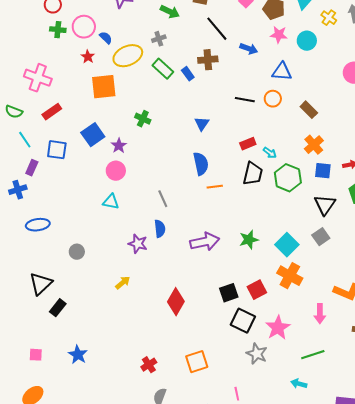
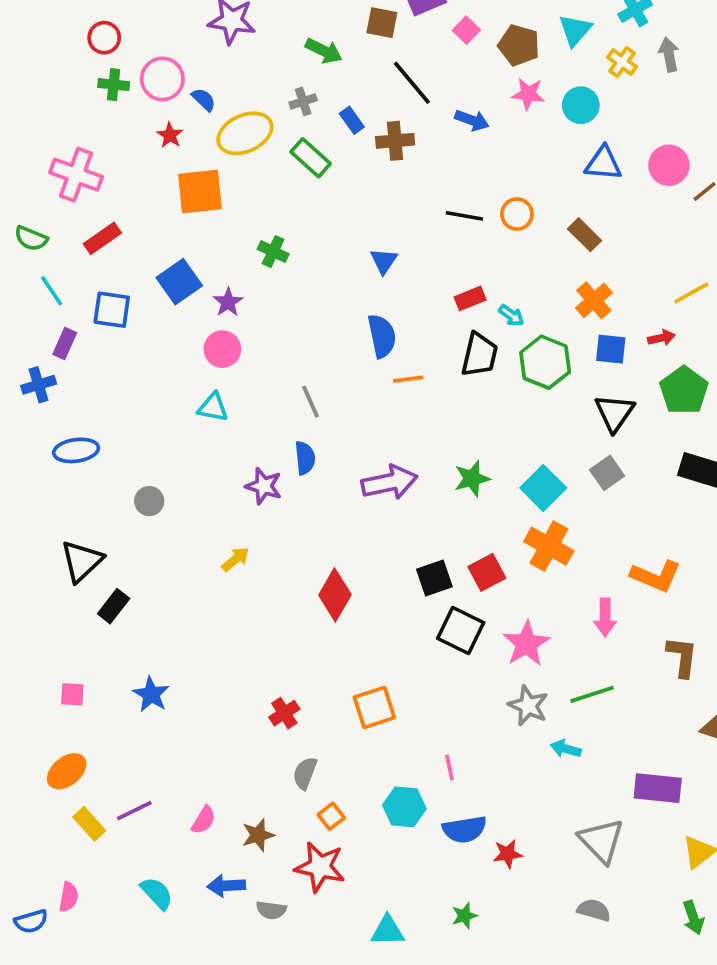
blue triangle: (282, 72) -> (603, 163), moved
blue rectangle: (188, 74) -> (352, 120), moved
gray star: (257, 354) -> (528, 706), moved

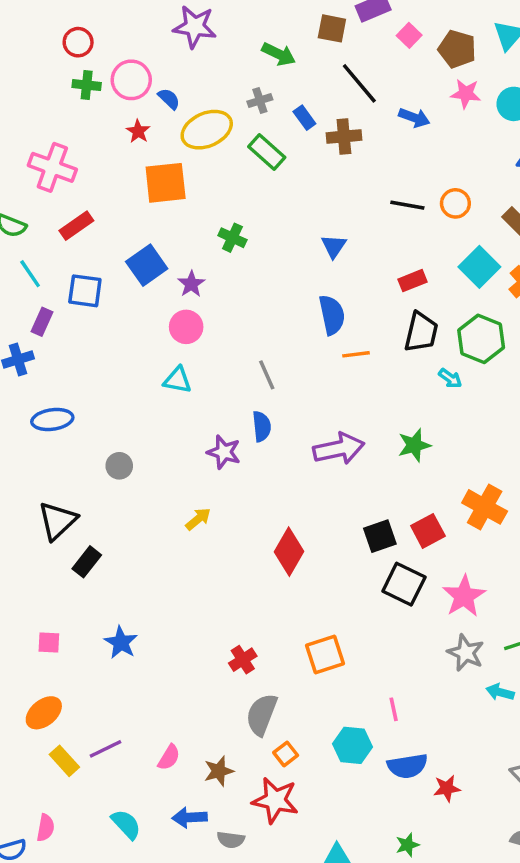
cyan arrow: (511, 315) -> (450, 378), moved
cyan square: (543, 488) -> (479, 267), moved
gray semicircle: (305, 773) -> (262, 715), size x1.4

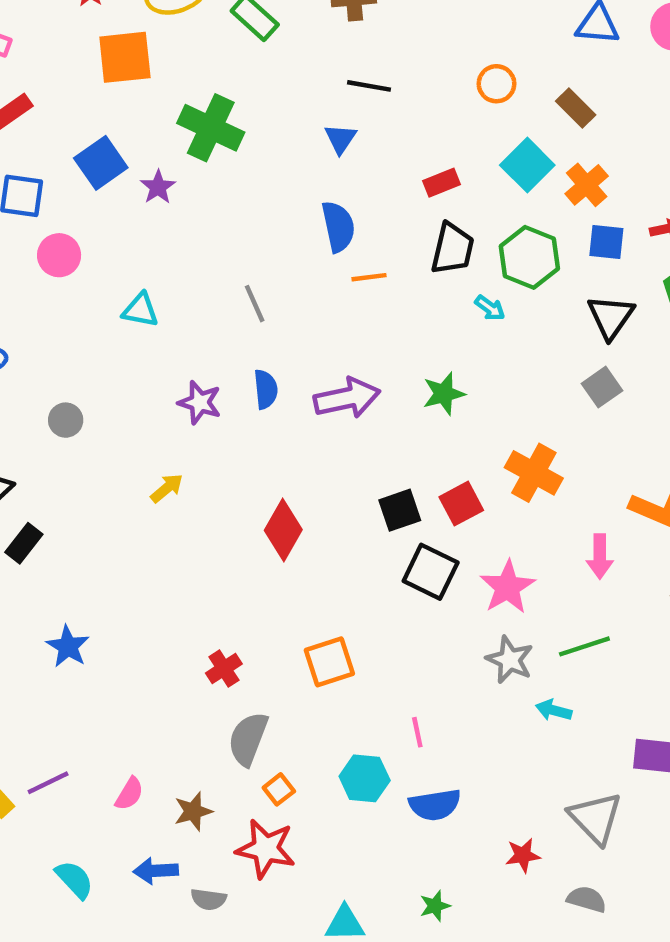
black line: (407, 205) -> (369, 86), moved
green cross: (232, 238) -> (211, 128), size x1.8
pink circle: (186, 327) -> (59, 255), moved
blue semicircle: (262, 426) -> (266, 389), moved
red star: (447, 788) -> (523, 855), moved

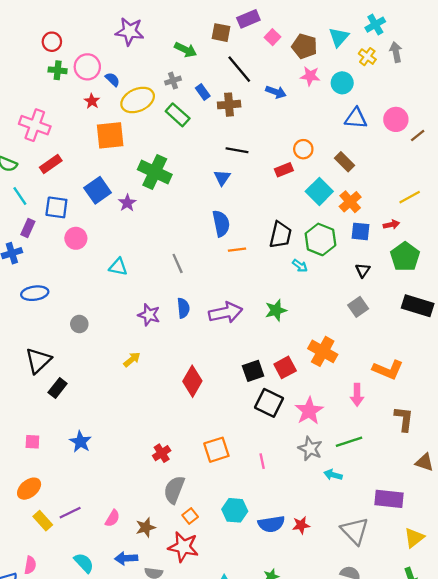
red rectangle: (442, 183) -> (284, 170), moved
black triangle: (611, 317) -> (363, 270), size x0.6
pink line: (417, 732) -> (262, 461), moved
red star: (523, 855) -> (301, 525), moved

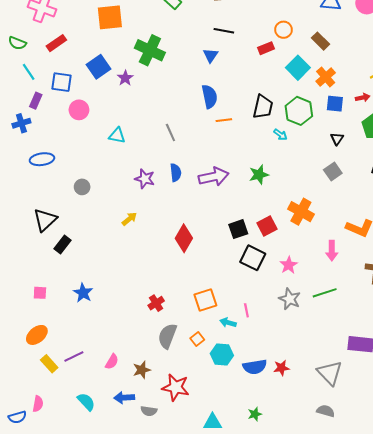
pink star: (309, 411) -> (289, 265), size x0.7
cyan arrow: (333, 475) -> (228, 323), moved
orange square: (190, 516) -> (197, 339), moved

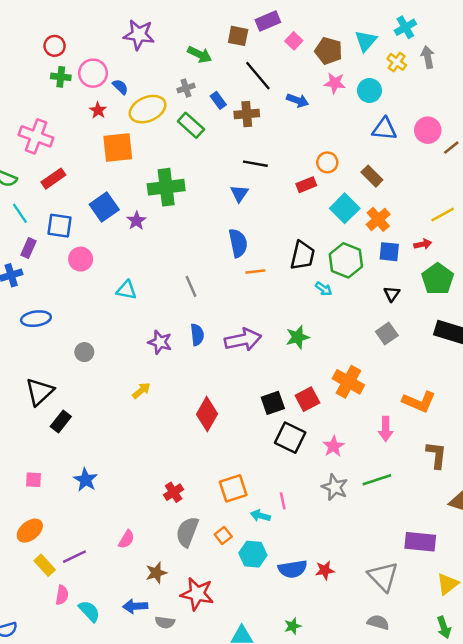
green cross: (150, 50) -> (166, 187), turned -32
pink semicircle: (112, 362) -> (126, 539), moved
pink semicircle: (38, 404) -> (62, 595), moved

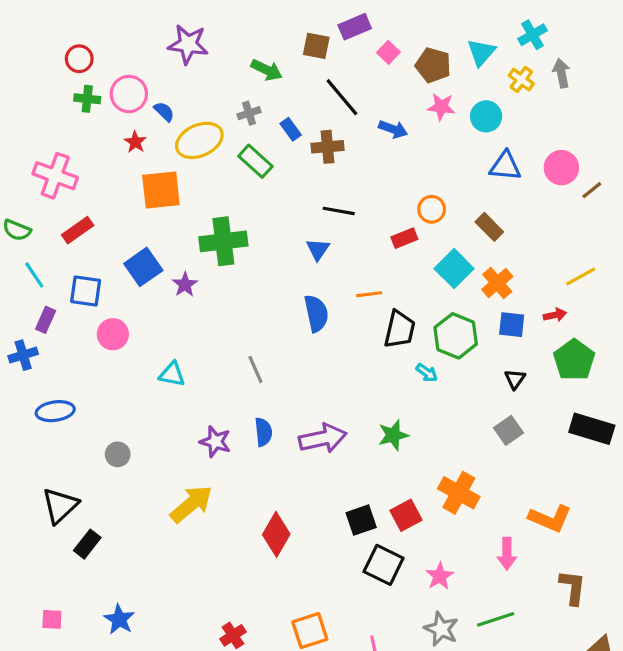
orange line: (255, 271) -> (369, 294), moved
yellow arrow: (141, 391) -> (191, 504), size x1.8

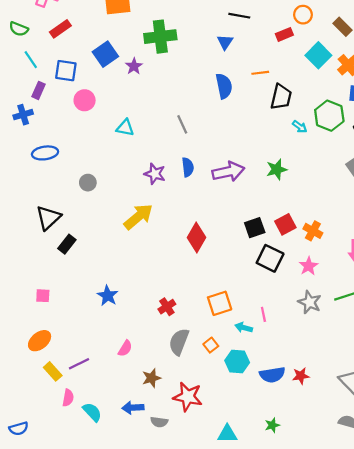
green hexagon: (456, 336) -> (329, 116), moved
orange cross: (459, 493) -> (313, 231), moved, size x0.7
blue star: (119, 619) -> (108, 296), moved

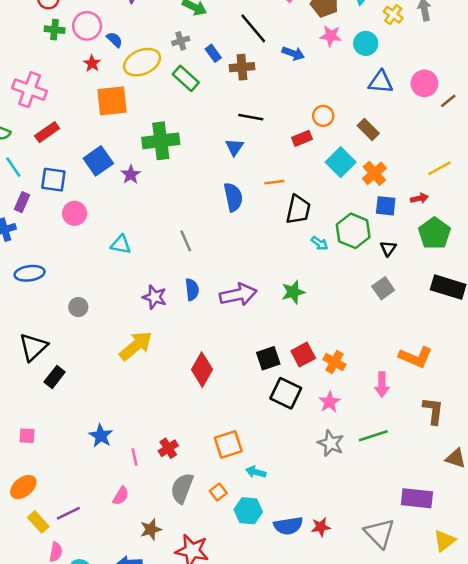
pink line: (263, 314) -> (135, 457), moved

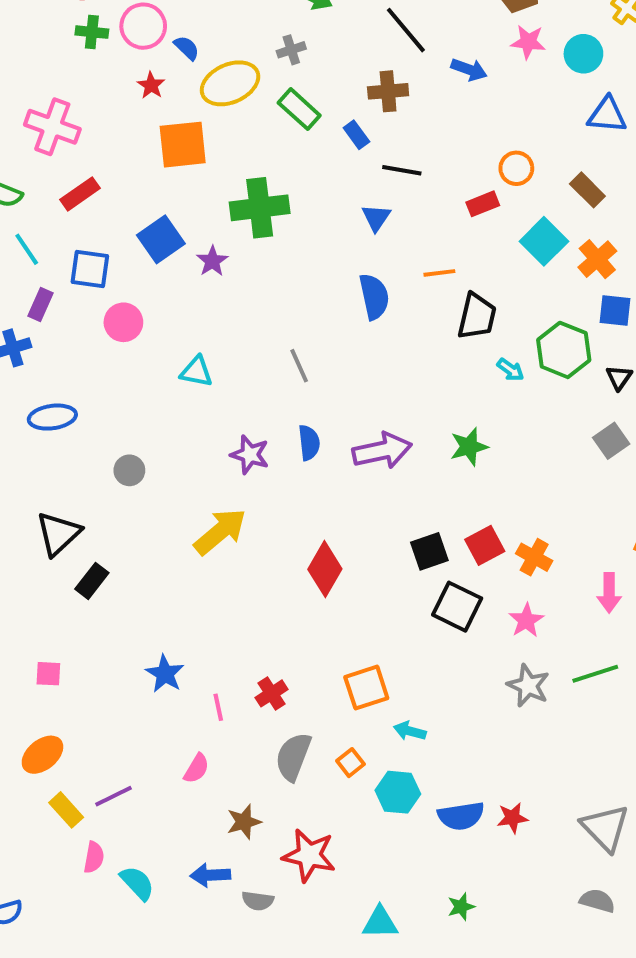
blue rectangle: (213, 53) -> (356, 135), moved

